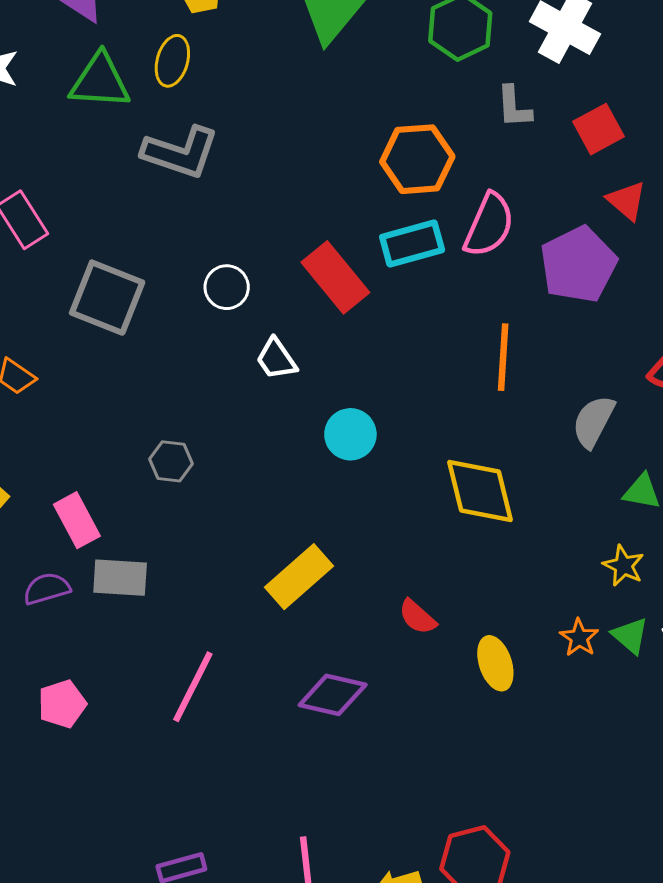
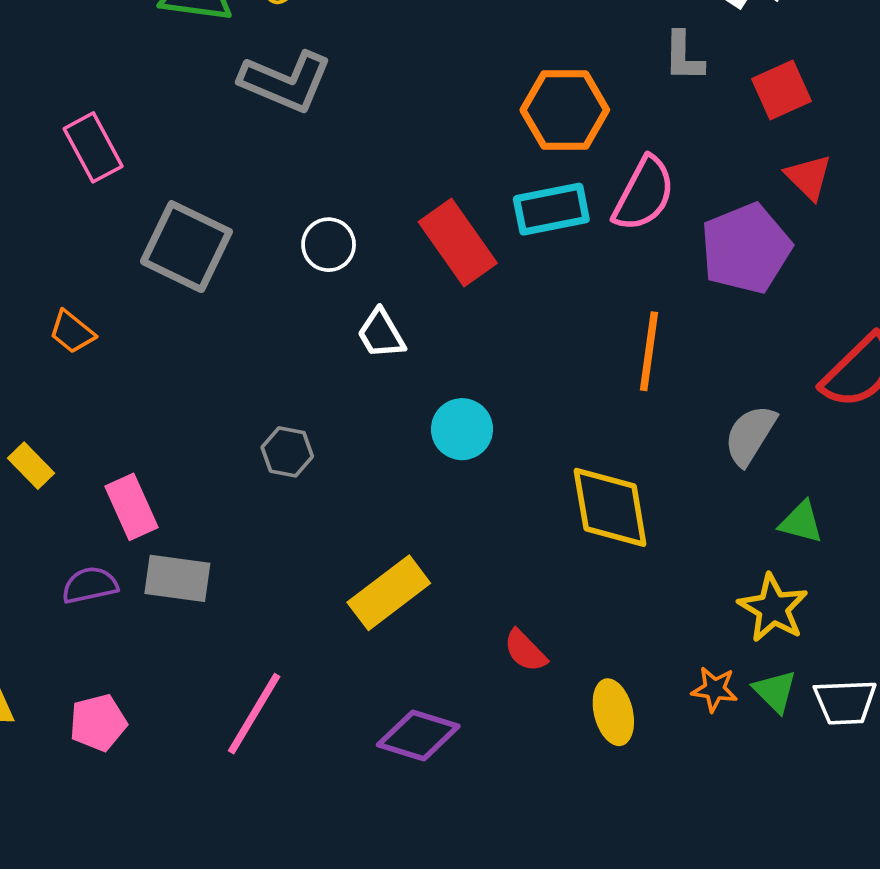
gray hexagon: (171, 461) -> (287, 452), moved
yellow star: (623, 566) -> (773, 608), size x1.4
orange star: (579, 638) -> (715, 689), turned -30

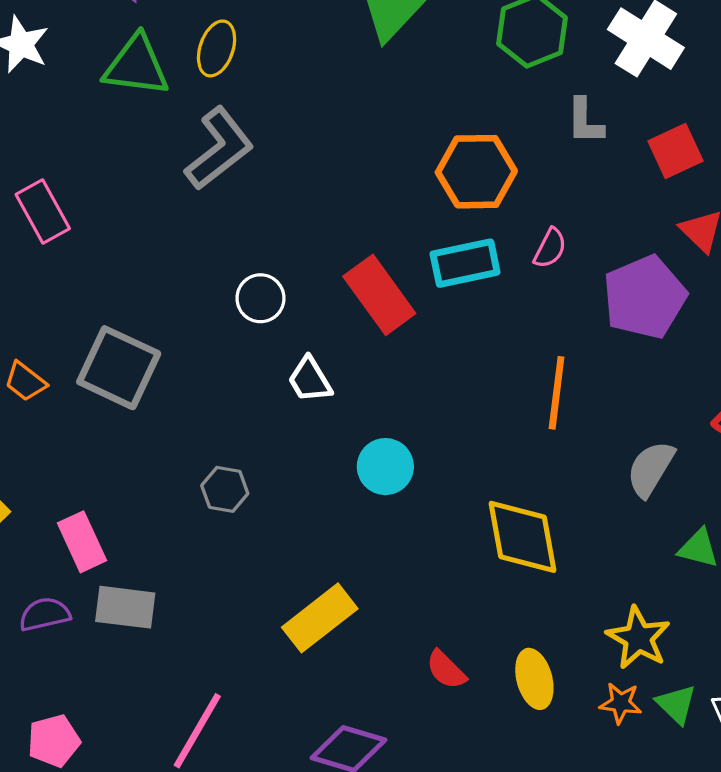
gray L-shape: (286, 81) -> (219, 149), turned -60
pink semicircle: (644, 194) -> (550, 248), size x0.6
gray square: (186, 247) -> (119, 368), moved
yellow star: (773, 608) -> (638, 638), moved
yellow ellipse: (613, 712) -> (534, 679), moved

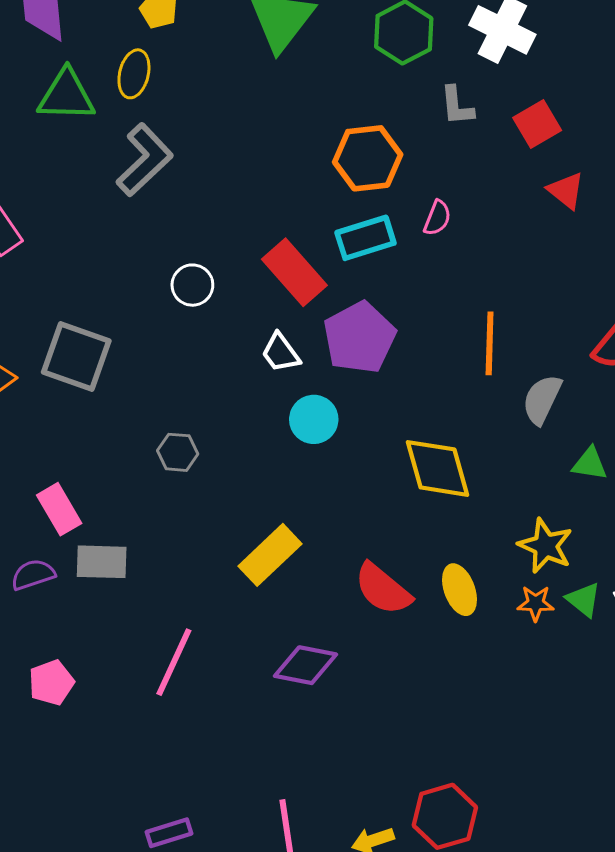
purple pentagon: (645, 297) -> (359, 337), moved
white trapezoid: (310, 380) -> (281, 353), moved
orange line: (557, 393) -> (490, 343), moved
red semicircle: (446, 670) -> (383, 589), size x1.6

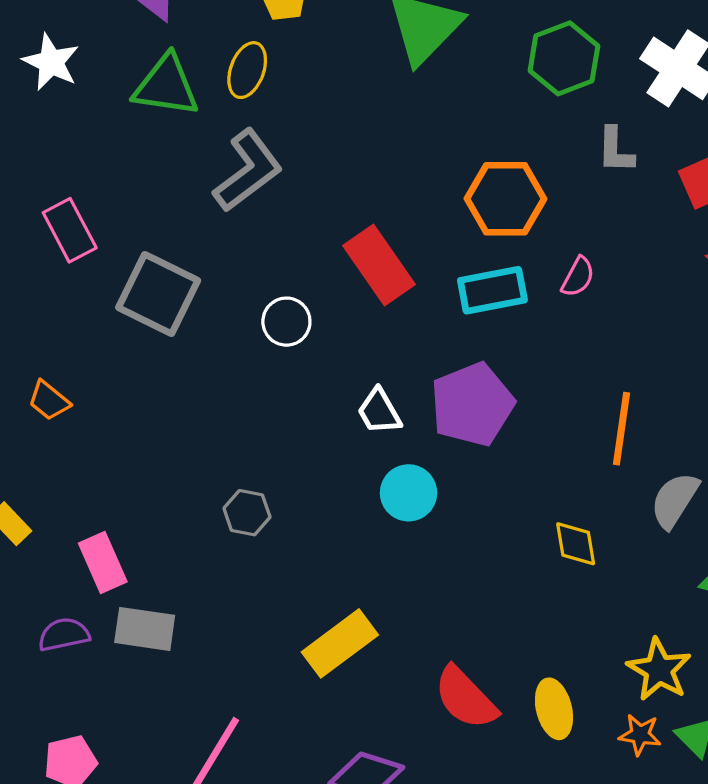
red rectangle: (294, 272) -> (379, 265), moved
gray square: (76, 356) -> (158, 294), moved
yellow diamond: (437, 468) -> (576, 544), moved, size x0.6

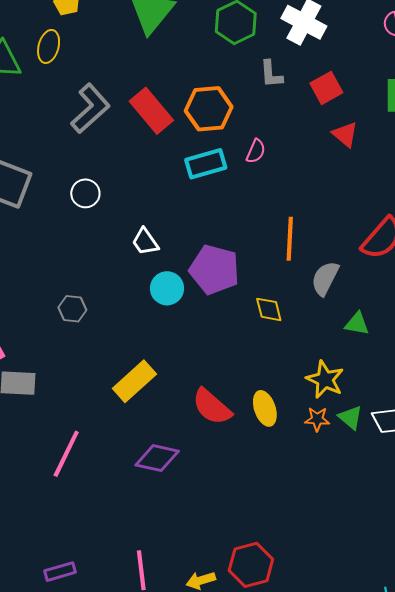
gray L-shape: (248, 171) -> (90, 109), moved
red rectangle: (379, 265) -> (151, 111), moved
purple pentagon: (472, 404) -> (214, 270), moved, turned -30

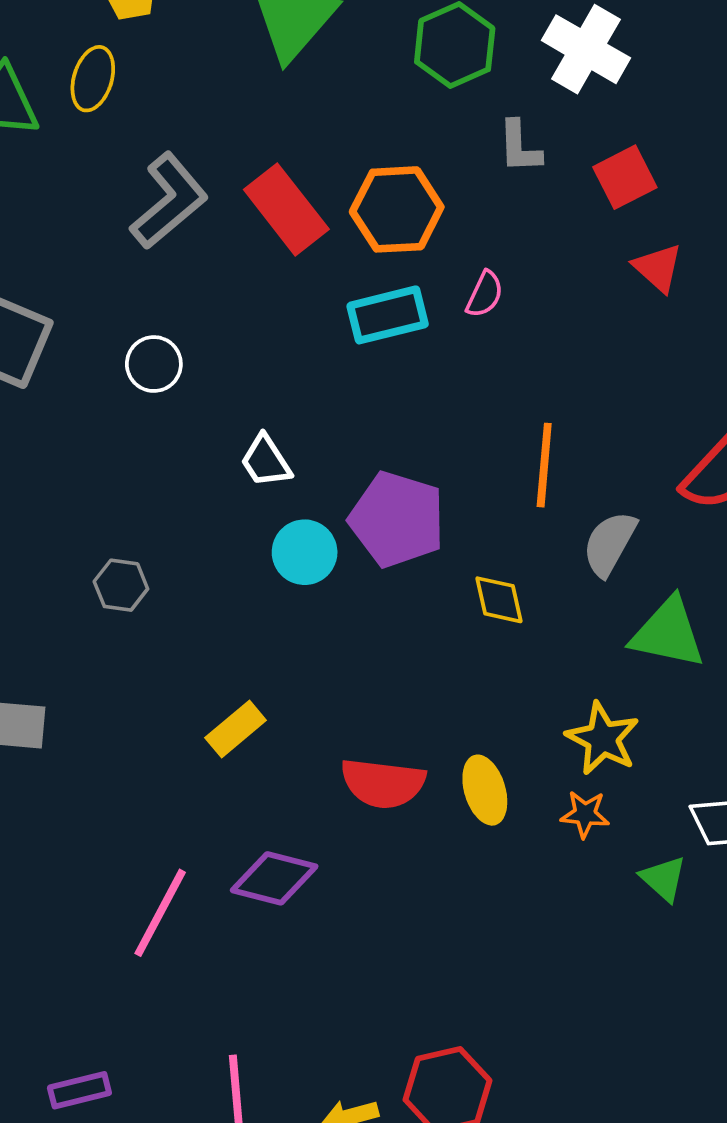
green triangle: (357, 324) -> (668, 633), size x1.6
yellow rectangle: (134, 381) -> (236, 729), size x0.7
red semicircle: (212, 407) -> (383, 783), turned -36
green triangle: (350, 417) -> (663, 879), moved
pink line: (66, 454) -> (160, 913), moved

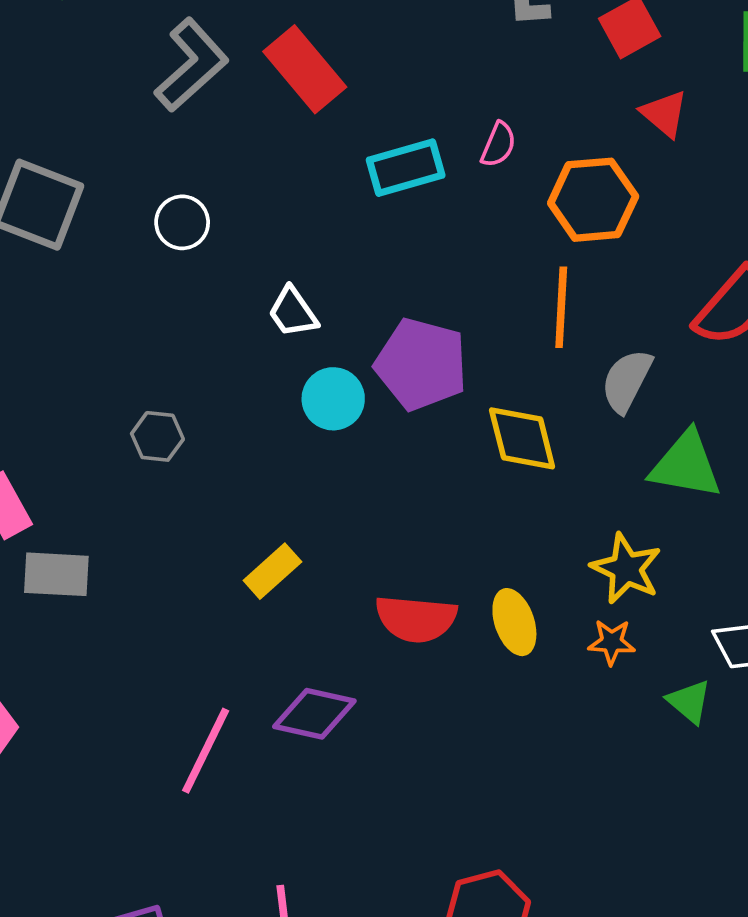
orange hexagon: (397, 209) -> (593, 200), moved
yellow diamond: (499, 600) -> (522, 438), size x1.4

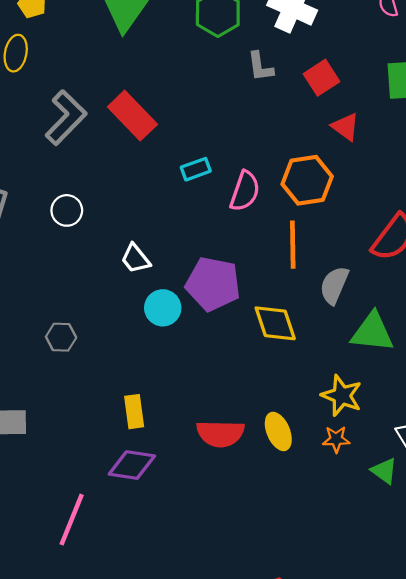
pink semicircle: (498, 145) -> (245, 191), moved, size x1.5
cyan rectangle: (406, 168) -> (196, 169), size x0.7
yellow rectangle: (272, 571) -> (134, 412), turned -52
purple diamond: (314, 714) -> (132, 465), moved
pink line: (206, 751) -> (72, 520), moved

